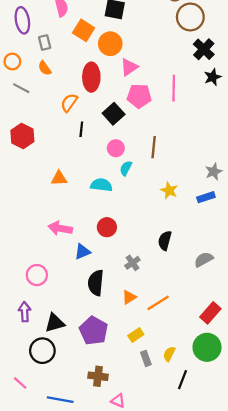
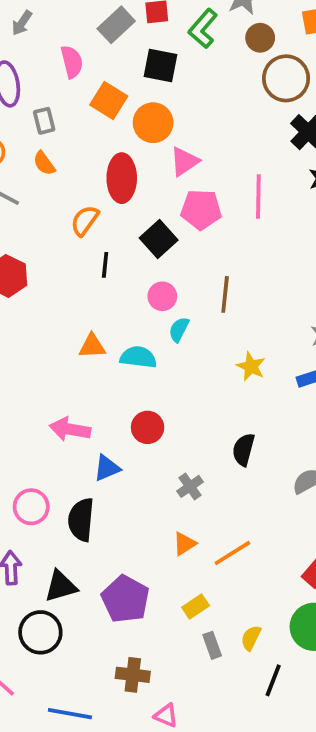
orange triangle: (59, 178) -> (92, 346), moved
black semicircle: (96, 283) -> (81, 520), moved

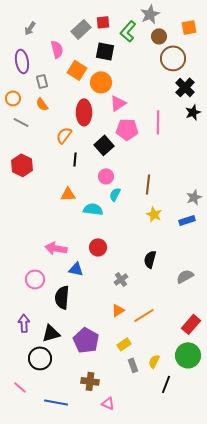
brown line: (225, 294) -> (148, 184), moved
orange triangle: (92, 346) -> (68, 194), moved
blue triangle: (107, 468) -> (76, 269), turned 35
pink circle: (31, 507) -> (35, 279), moved

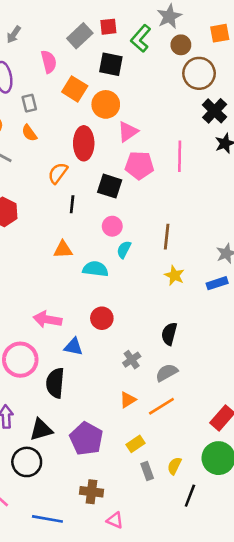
black square: (104, 145) -> (110, 186), turned -30
gray semicircle: (185, 276) -> (167, 373), moved
pink circle: (35, 279) -> (20, 360), size x1.4

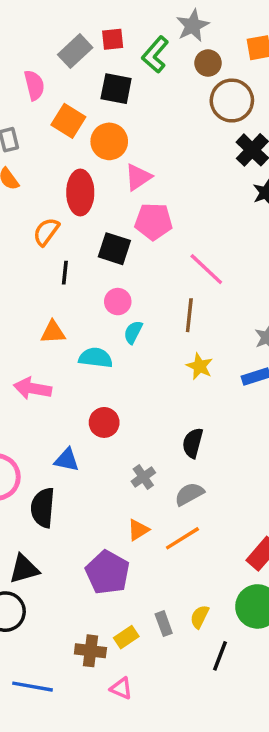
pink line: (180, 156) -> (206, 269), moved, turned -48
pink arrow: (47, 319) -> (33, 388), moved
purple pentagon: (86, 439) -> (108, 572), moved
yellow rectangle: (136, 444) -> (126, 637), moved

